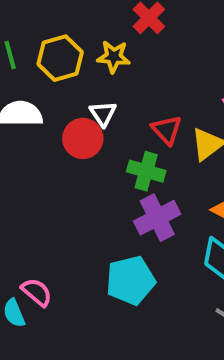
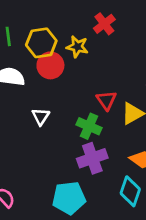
white triangle: (103, 114) -> (41, 117), moved
red circle: (83, 138) -> (50, 65), moved

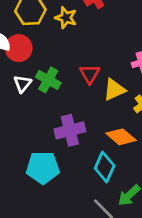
red circle: (50, 65) -> (19, 48), moved
green cross: (89, 126) -> (48, 80), moved

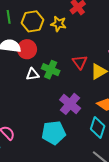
white triangle: (23, 84) -> (33, 74), turned 48
purple cross: (70, 130) -> (70, 104), turned -30

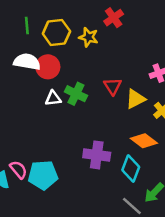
purple cross: (70, 104) -> (97, 155), moved, turned -35
cyan pentagon: (54, 133) -> (43, 175), moved

